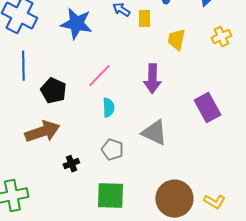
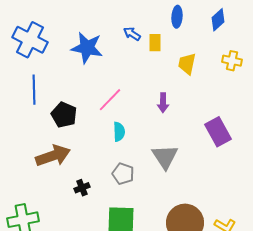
yellow cross: (221, 37) -> (232, 61), turned 36
purple arrow: (152, 79) -> (163, 103), size x0.7
gray triangle: (154, 133) -> (165, 157), turned 32

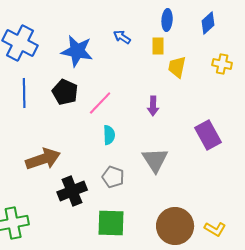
yellow rectangle: (155, 43) -> (158, 46), moved
black pentagon: (64, 115) -> (65, 92), moved
black cross: (82, 188) -> (72, 191), size x1.8

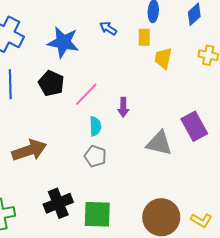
purple arrow: (153, 106) -> (123, 107), moved
gray triangle: (155, 160) -> (159, 143), moved, turned -44
gray pentagon: (113, 177) -> (95, 156), moved
black cross: (72, 191) -> (58, 203), moved

